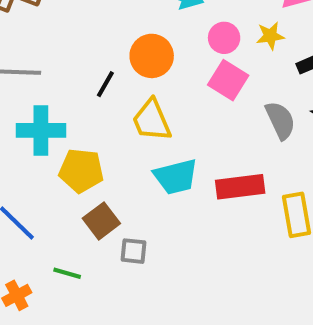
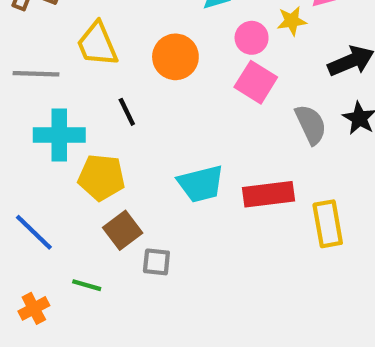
yellow star: (270, 36) -> (292, 21), moved
black line: (105, 84) -> (127, 112), moved, turned -56
yellow trapezoid: (152, 120) -> (97, 44), moved

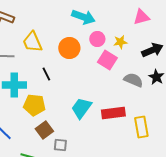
yellow star: (292, 21) -> (120, 42), moved
pink circle: (252, 38) -> (97, 39), moved
gray semicircle: (311, 124) -> (133, 80), turned -42
cyan trapezoid: (201, 184) -> (81, 108), turned 140

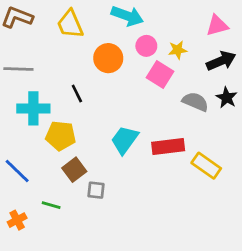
pink triangle: (141, 17) -> (217, 25), moved
yellow trapezoid: (32, 42) -> (70, 24), moved
yellow rectangle: (141, 127) -> (206, 166), turned -45

